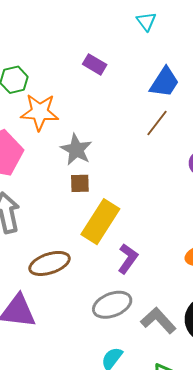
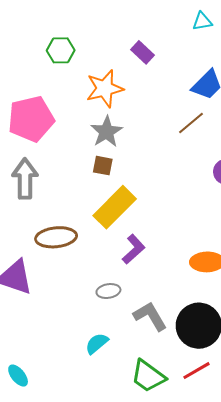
cyan triangle: (146, 21) -> (202, 21), turned 45
orange star: (40, 112) -> (105, 89), moved, turned -30
gray ellipse: (112, 305) -> (108, 291), size x0.6

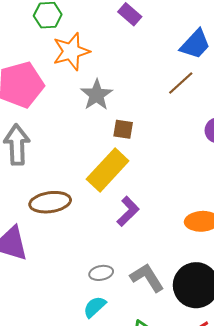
orange star: (105, 89) -> (71, 51), moved
brown square: (103, 166) -> (123, 129), moved
gray ellipse: (108, 291) -> (101, 273), moved

